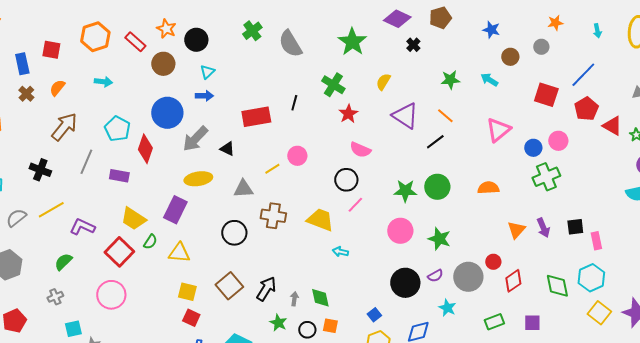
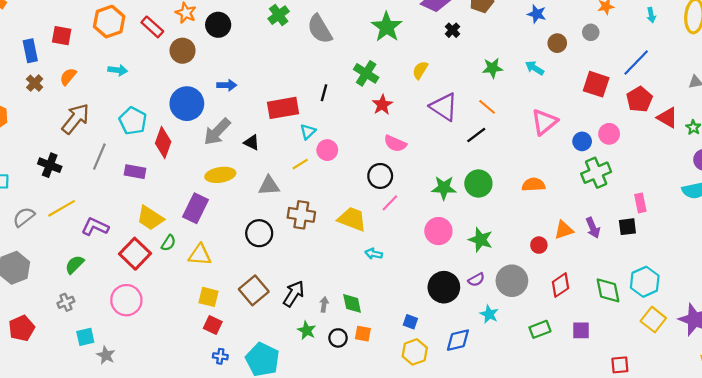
cyan triangle: (207, 72) -> (308, 132), moved
orange triangle: (516, 230) -> (564, 230), turned 30
pink rectangle: (596, 241) -> (640, 203), moved
red circle: (493, 262) -> (539, 245), moved
blue square: (374, 315) -> (410, 322), turned -32

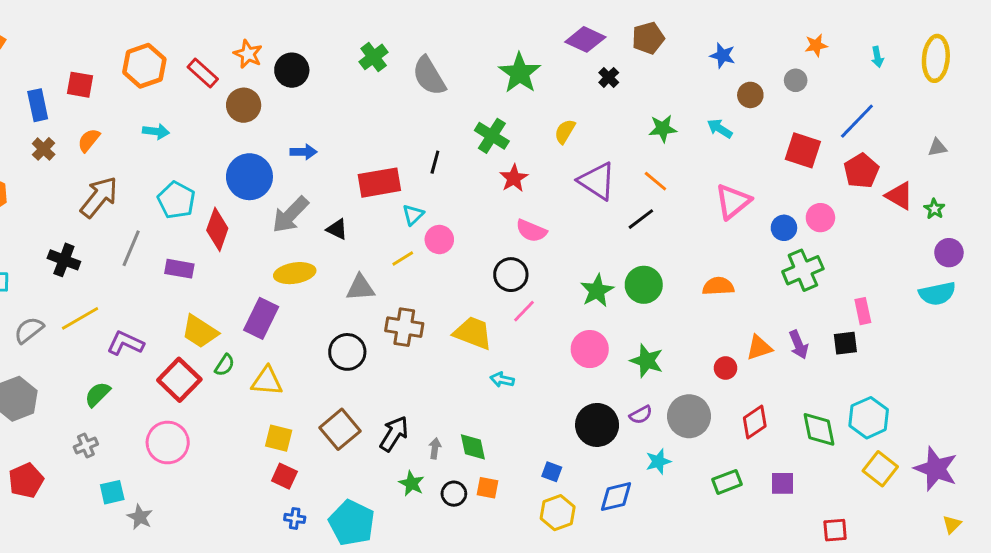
green star: (444, 188) -> (597, 291), turned -30
cyan star: (489, 314) -> (658, 461), turned 30

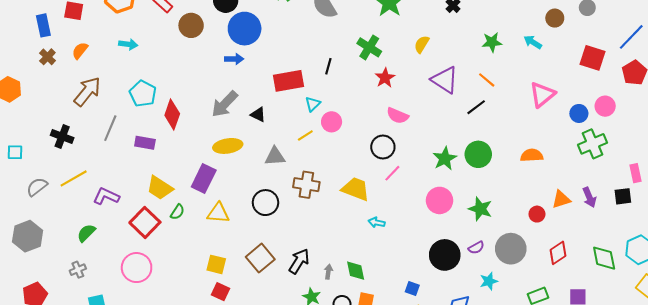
blue circle: (249, 177) -> (245, 29), moved
yellow triangle: (267, 381) -> (218, 213), moved

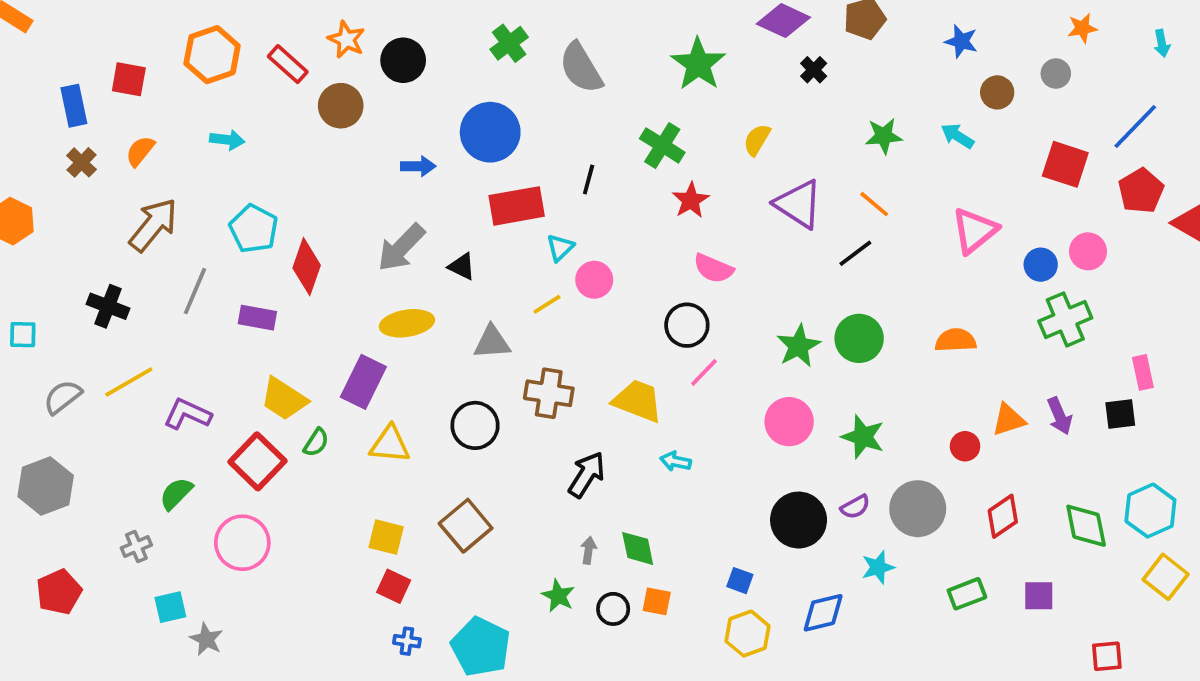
blue circle: (245, 29) -> (490, 132), moved
green semicircle: (86, 233) -> (176, 494), moved
black arrow: (299, 261) -> (587, 475), moved

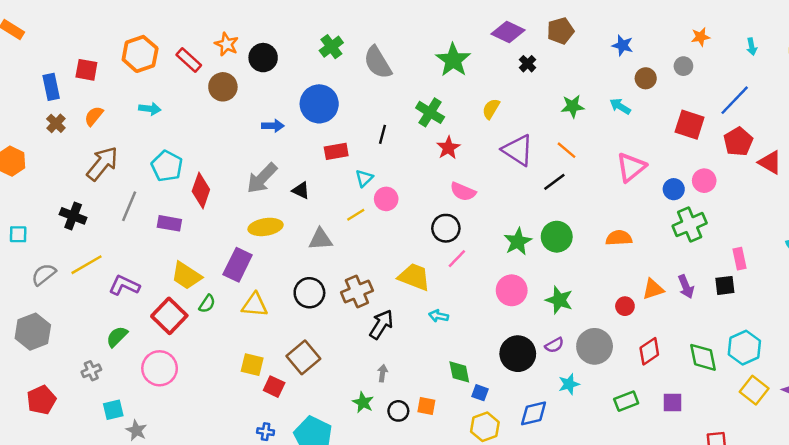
red rectangle: (517, 206) -> (336, 151), size x0.7
brown cross: (549, 393) -> (357, 292), moved, turned -32
green diamond: (638, 548) -> (459, 372), moved
red square: (394, 586) -> (274, 387), moved

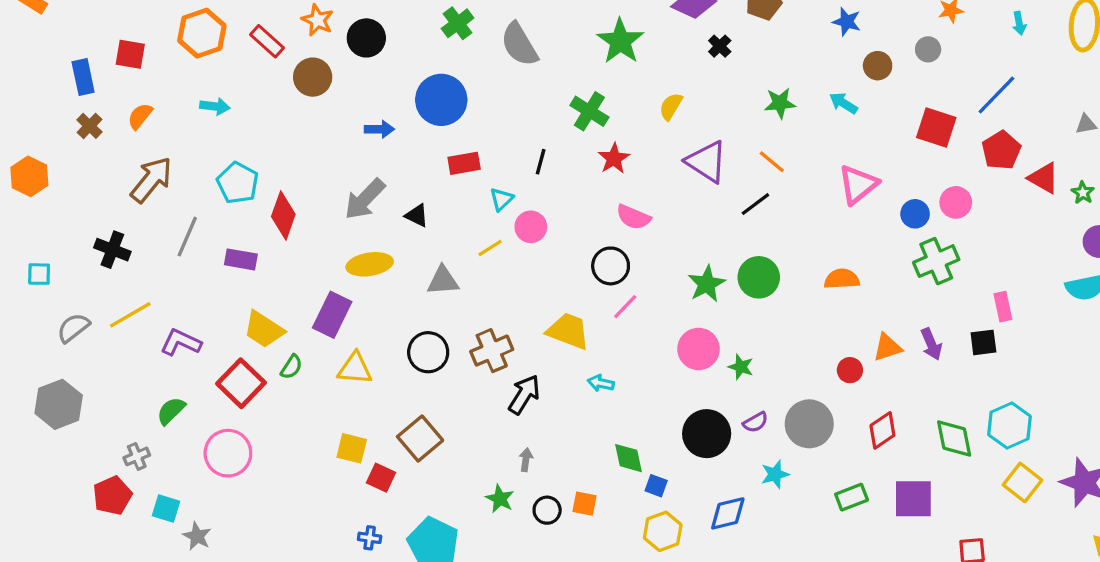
black line: (383, 134) -> (541, 162), moved
green star: (559, 300) -> (741, 367), moved, size x0.7
red pentagon: (41, 400) -> (112, 495), moved
purple square: (672, 402) -> (913, 499), size x1.5
cyan square: (113, 410) -> (166, 509), turned 30

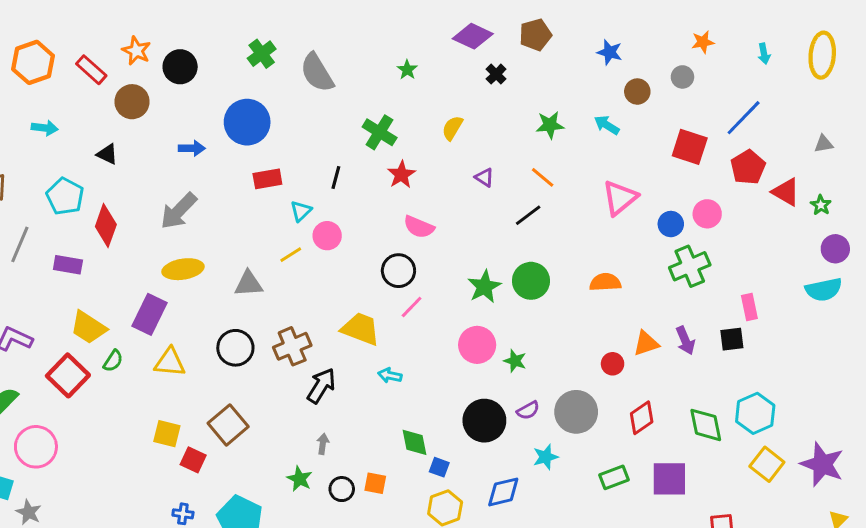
green star: (620, 41) -> (407, 70), size x0.5
purple triangle: (707, 162) -> (484, 177), size x0.5
black triangle: (417, 215) -> (107, 154), moved
pink circle: (228, 453) -> (36, 447), moved

